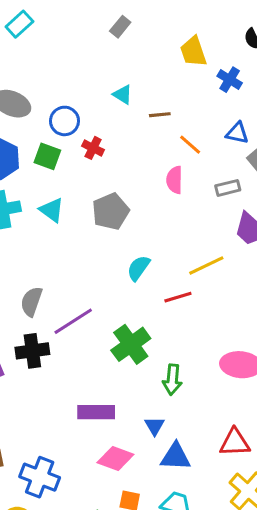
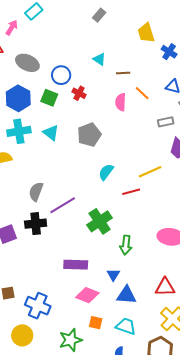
pink semicircle: (175, 180) -> (121, 102), moved

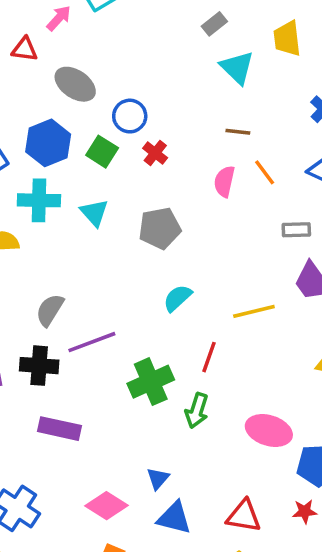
yellow trapezoid: (146, 33) -> (287, 38), moved
cyan triangle: (99, 59) -> (237, 68), moved, size x1.5
red line: (131, 192) -> (209, 357), moved, turned -66
green arrow: (126, 245) -> (197, 411), moved
purple rectangle: (76, 265) -> (59, 429), moved

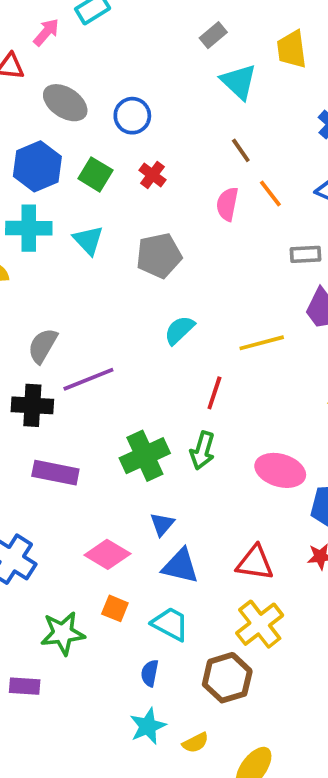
blue circle: (130, 116) -> (132, 116), moved
brown line: (238, 132) -> (241, 150), turned 50
green cross: (151, 382) -> (145, 456), moved

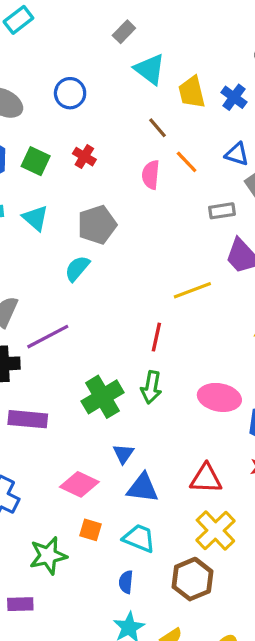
yellow trapezoid: (292, 49) -> (192, 92), moved
blue circle: (132, 116) -> (70, 93), moved
cyan semicircle: (179, 330) -> (77, 268), moved

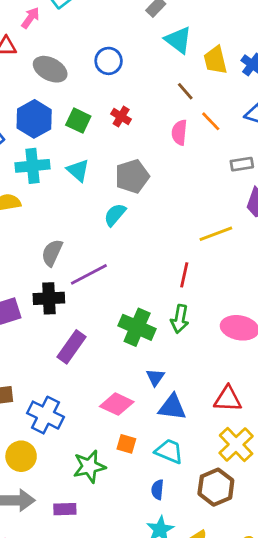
green cross: (103, 397) -> (137, 327), turned -36
purple rectangle: (28, 419) -> (71, 347), turned -60

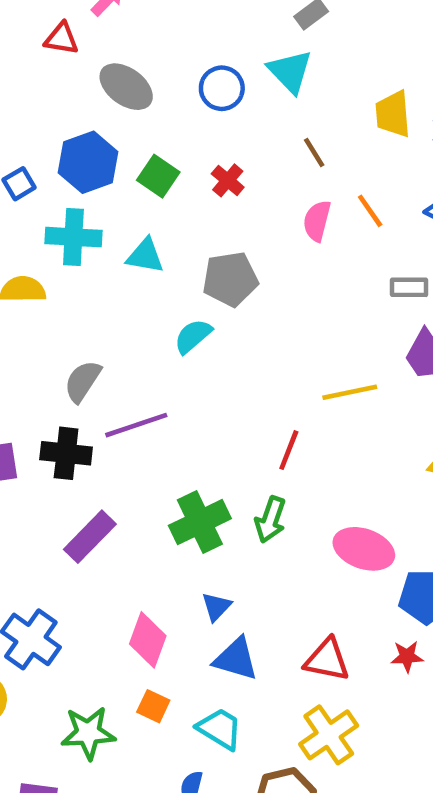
cyan triangle: (178, 40) -> (290, 71), moved
brown line: (185, 91) -> (314, 152), moved
cyan triangle: (78, 170) -> (145, 256), turned -40
green cross: (137, 327) -> (200, 522), turned 32
pink diamond: (117, 404) -> (148, 640), turned 76

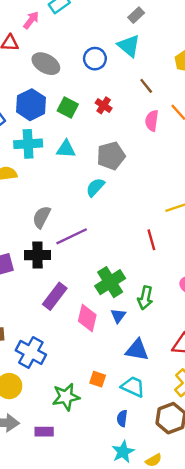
red line: (289, 450) -> (151, 240), turned -30
green arrow: (270, 520) -> (145, 298), moved
blue triangle: (216, 607) -> (118, 316), moved
pink diamond: (148, 640) -> (87, 318), moved

